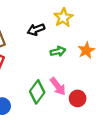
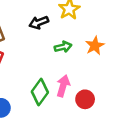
pink arrow: (58, 86) -> (63, 86), turned -126

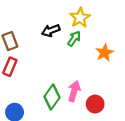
green arrow: (63, 47) -> (74, 39), moved, turned -42

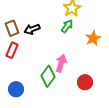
black arrow: (51, 30) -> (32, 29), moved
pink arrow: (74, 91) -> (61, 63), moved

